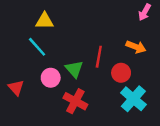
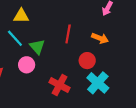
red line: (99, 57) -> (68, 34), moved
green triangle: (74, 69) -> (37, 47), moved
red cross: (75, 101) -> (60, 85), moved

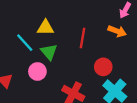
yellow triangle: (21, 16) -> (46, 28), moved
orange arrow: (100, 38) -> (117, 31), moved

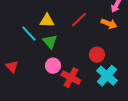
red line: (82, 38) -> (79, 20), moved, turned 36
pink circle: (37, 71) -> (53, 66), moved

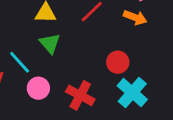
cyan line: (29, 34) -> (20, 62), moved
pink circle: (53, 66) -> (38, 88), moved

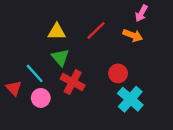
pink circle: (38, 88) -> (41, 98), moved
red cross: (80, 95) -> (73, 82), moved

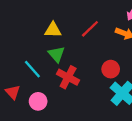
red triangle: (14, 88) -> (13, 92), moved
pink circle: (41, 98) -> (38, 101), moved

